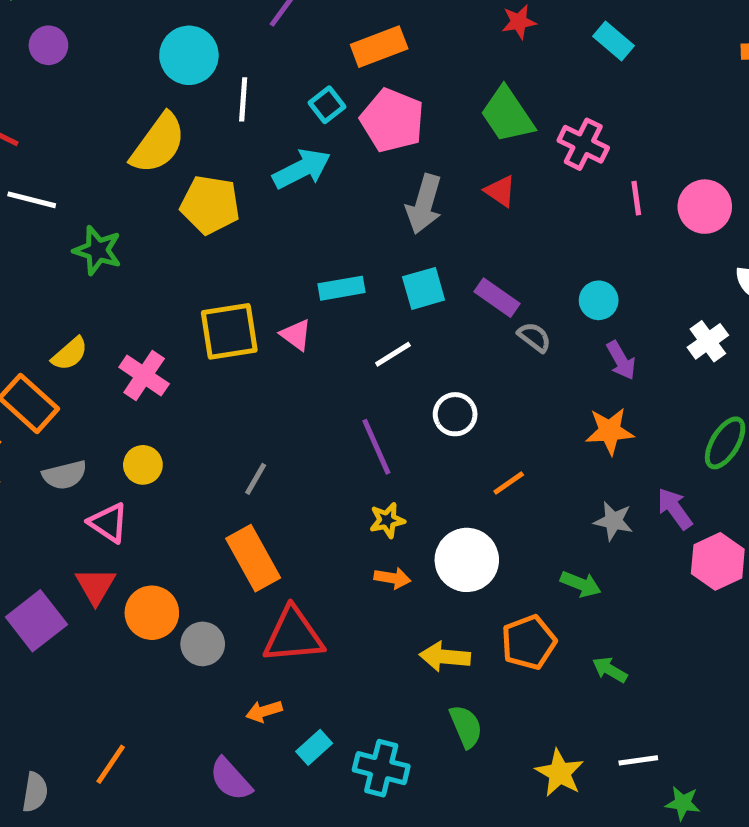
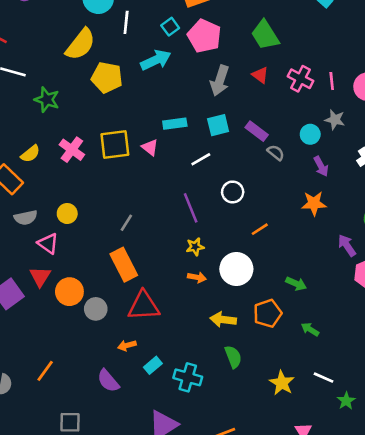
pink cross: (583, 144) -> (300, 79), moved
pink cross: (144, 376) -> (72, 150), moved
gray star: (613, 521) -> (335, 120), moved
white line: (638, 760) -> (324, 378), turned 30
green star: (683, 803) -> (346, 401), turned 30

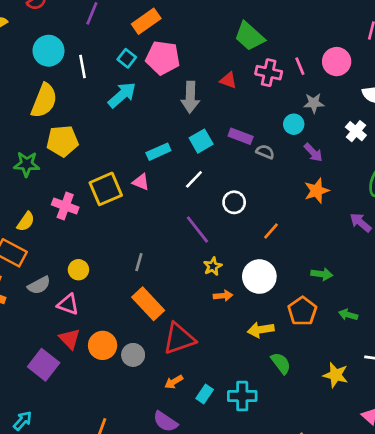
green trapezoid: (265, 35) -> (249, 36), moved
yellow pentagon: (107, 77) -> (62, 141), moved

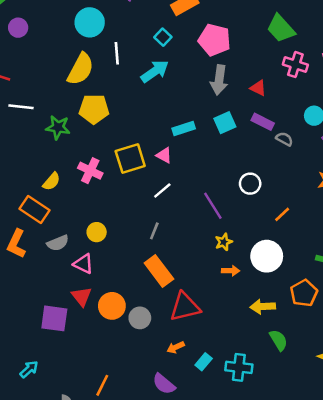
pink pentagon: (163, 58) -> (214, 40), moved
white line: (82, 66) -> (117, 53), moved
red triangle: (228, 80) -> (258, 88), moved
white line: (194, 179) -> (162, 190), moved
purple square: (44, 365) -> (54, 318), turned -36

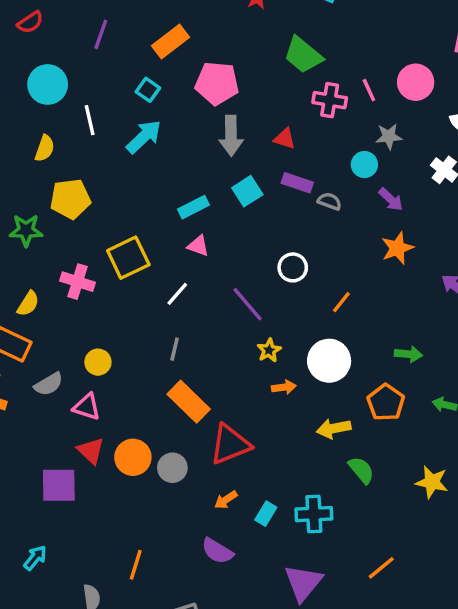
yellow semicircle: (81, 69) -> (45, 148), size x0.6
pink triangle: (164, 155) -> (198, 246), moved

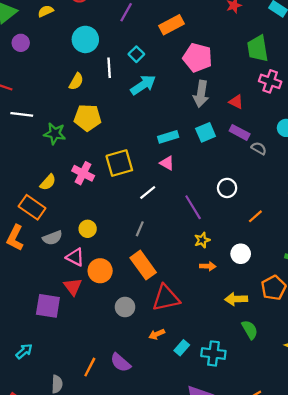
green trapezoid: (303, 55) -> (258, 49), turned 32
cyan square: (148, 90) -> (136, 54), moved
white circle: (329, 361) -> (241, 254), size x0.7
orange circle: (133, 457) -> (100, 271), moved
purple semicircle: (217, 551) -> (120, 363), moved

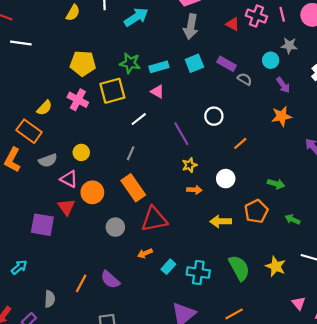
red triangle: (236, 102) -> (233, 24), moved
yellow pentagon: (88, 118) -> (83, 63), moved
green star: (55, 134) -> (130, 63), moved
green semicircle: (250, 330) -> (239, 268), moved, size x1.4

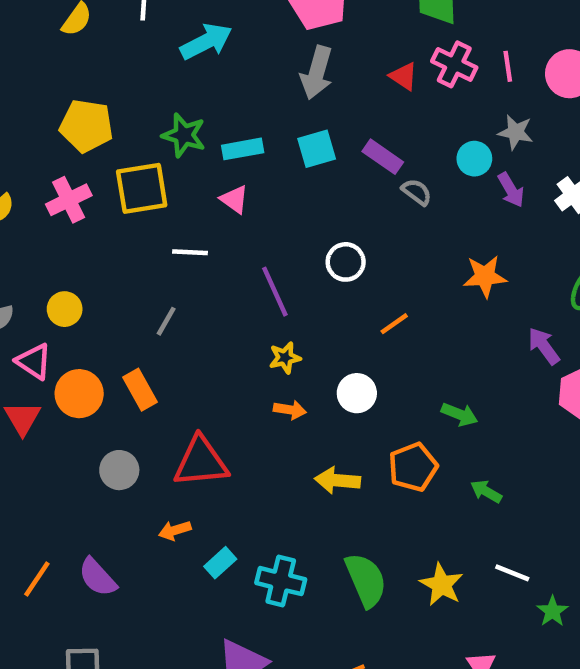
purple arrow: (283, 85) -> (511, 190), moved
pink cross: (78, 100) -> (69, 200), turned 30
white line: (139, 119) -> (190, 252), turned 35
orange rectangle: (133, 188) -> (140, 390), moved, size x0.7

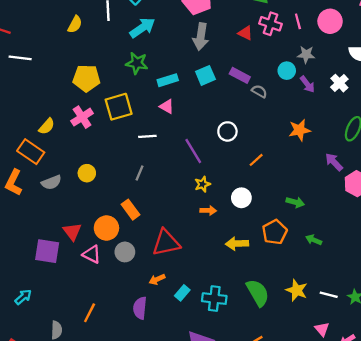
green star: (184, 135) -> (137, 63), moved
pink triangle: (34, 361) -> (92, 254), moved
orange circle: (79, 394) -> (106, 228), moved
white line: (512, 573) -> (329, 295), moved
purple semicircle: (98, 577) -> (140, 308), moved, turned 55

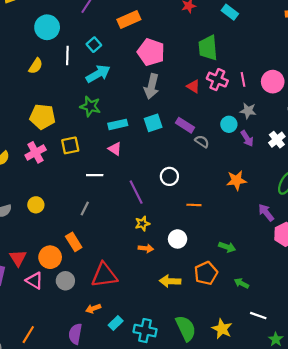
yellow square: (119, 107) -> (70, 145), size x0.7
orange line: (256, 160) -> (194, 205), turned 40
white line: (329, 295) -> (258, 316), moved

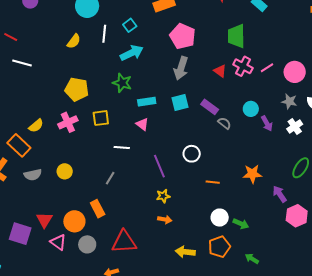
pink line: (243, 79) -> (267, 68), turned 64
gray star: (248, 111) -> (289, 101), moved
orange star: (236, 180) -> (252, 174), moved
white circle: (178, 239) -> (220, 218), moved

